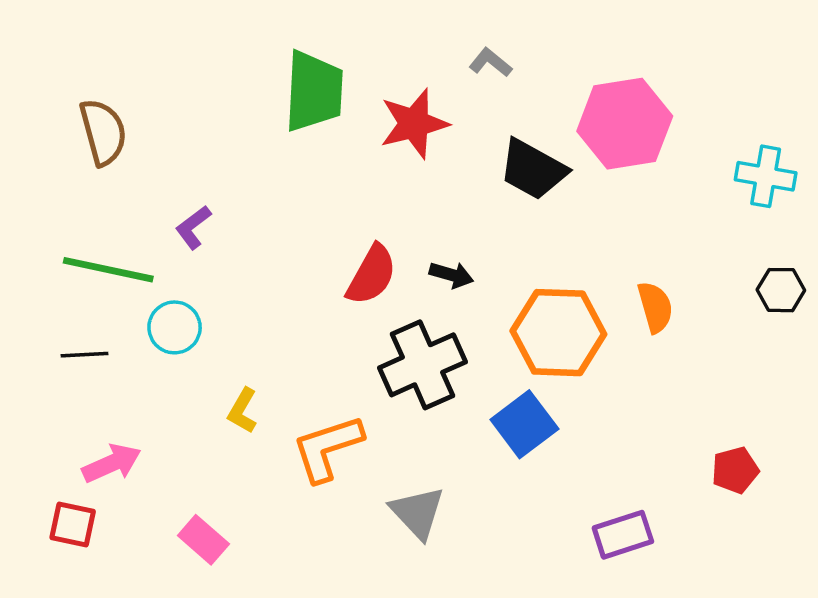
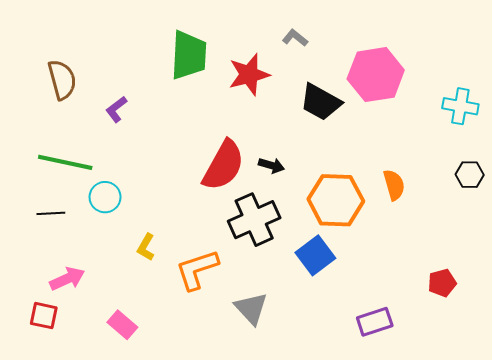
purple L-shape: (193, 227) -> (116, 109), moved
red semicircle: (372, 275) -> (223, 165), size x1.4

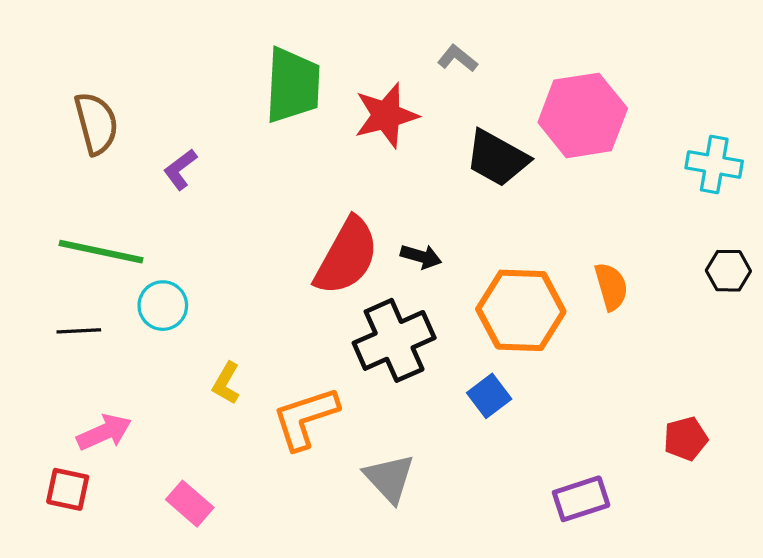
blue square: (315, 255) -> (489, 396), size x0.7

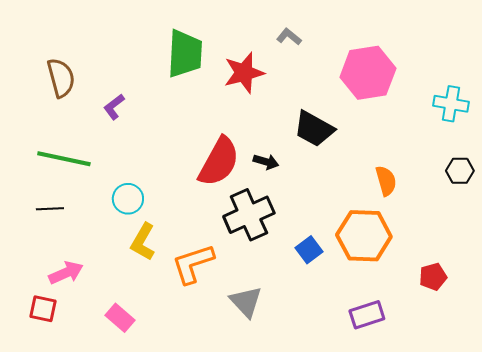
black trapezoid: (497, 158) -> (314, 129), moved
cyan circle: (163, 306) -> (128, 199), moved
orange hexagon: (521, 310) -> (364, 236), moved
yellow L-shape: (226, 383) -> (143, 242), size x1.4

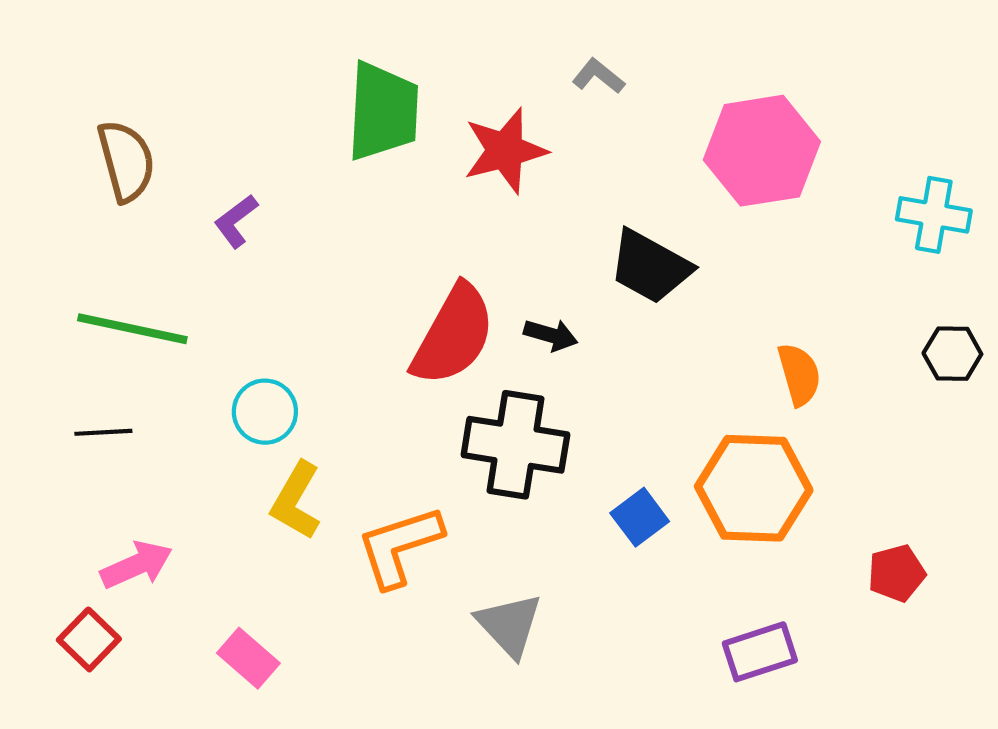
black cross: (249, 215) -> (515, 445), turned 33
red square: (43, 309) -> (89, 639), turned 32

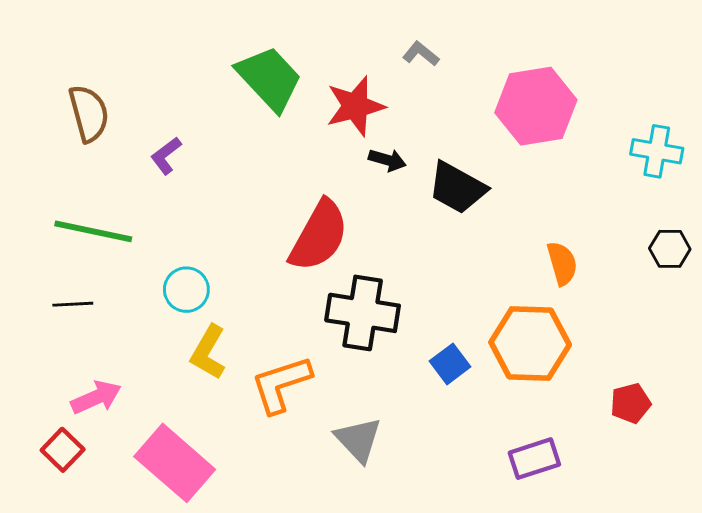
green trapezoid: (383, 111) -> (269, 78), turned -46
black arrow: (551, 335) -> (387, 160), moved
pink rectangle: (248, 658) -> (175, 463), size x1.8

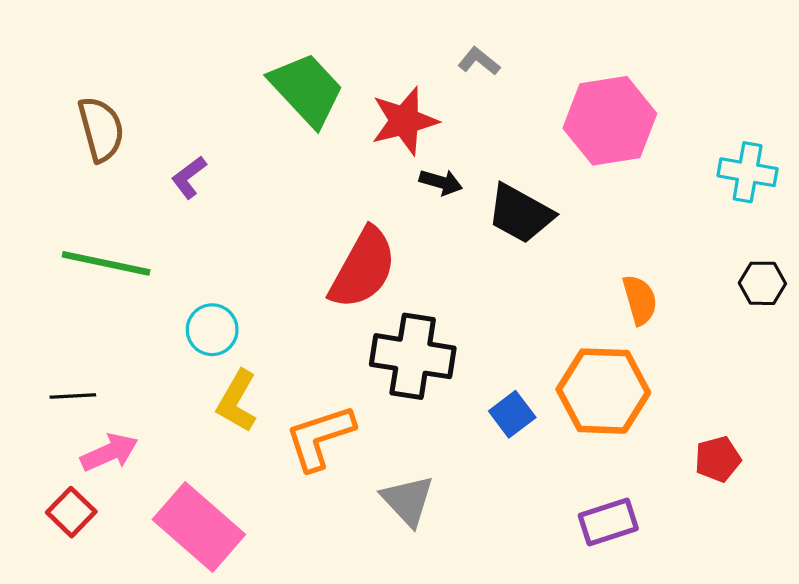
black line: (73, 304) -> (73, 396), moved

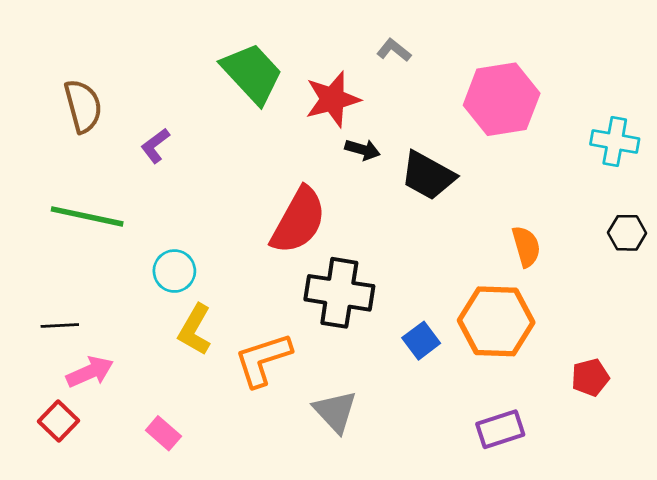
pink rectangle: (199, 527) -> (163, 433), size x0.5

